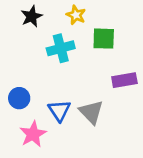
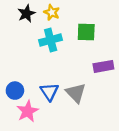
yellow star: (76, 15) -> (52, 12), moved
blue circle: (19, 98) -> (15, 91), moved

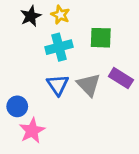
purple rectangle: (103, 66) -> (121, 78), turned 42
blue triangle: (49, 92) -> (58, 85), moved
gray triangle: (76, 93) -> (89, 85), moved

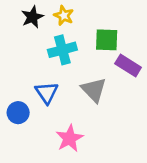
purple rectangle: (121, 78) -> (128, 66), moved
blue triangle: (58, 85) -> (47, 93), moved
pink star: (32, 131) -> (70, 138), moved

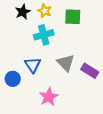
green square: (107, 40) -> (73, 17), moved
purple rectangle: (128, 66) -> (90, 71), moved

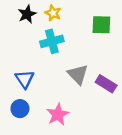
green square: (73, 17) -> (101, 25), moved
blue triangle: (33, 65) -> (25, 79), moved
blue circle: (13, 79) -> (20, 109), moved

